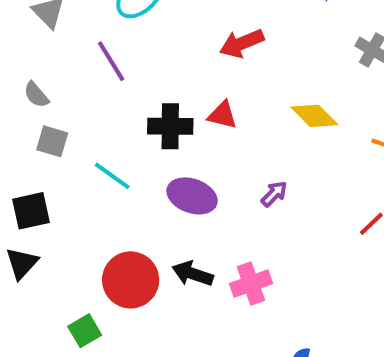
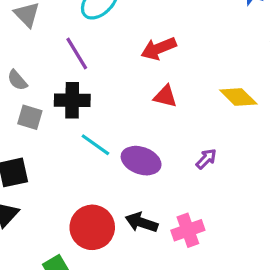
red arrow: (242, 43) -> (159, 49), moved
black cross: (170, 126) -> (72, 100), moved
cyan line: (112, 176) -> (95, 145), moved

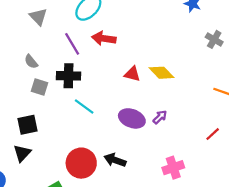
red arrow: (159, 49) -> (104, 38), moved, turned 30
yellow diamond: (238, 97) -> (161, 73), moved
purple ellipse: (141, 161) -> (132, 118), moved
pink cross: (188, 230) -> (173, 168), moved

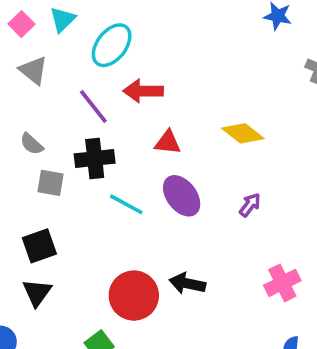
red triangle: (132, 74) -> (168, 142), moved
purple ellipse: (132, 118) -> (182, 196), moved, turned 40

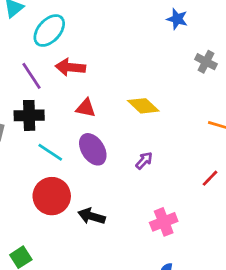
red circle: (134, 296) -> (52, 196), moved

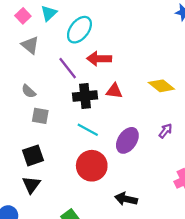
black cross: (29, 115) -> (85, 96), moved
purple ellipse: (93, 149) -> (127, 140), moved, turned 70
black arrow: (92, 216) -> (126, 199), moved

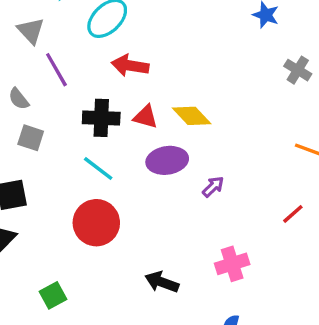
purple line: (68, 68) -> (56, 70), moved
yellow diamond: (161, 86) -> (192, 116), moved
purple ellipse: (127, 140) -> (167, 160), moved, turned 40
black arrow: (126, 199) -> (162, 282), moved

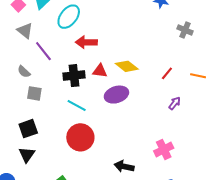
purple arrow: (213, 187) -> (175, 103), moved
red line: (293, 214) -> (167, 73), moved

